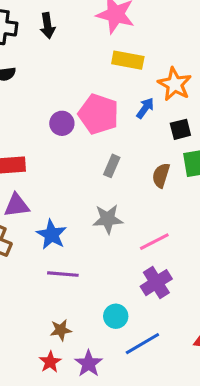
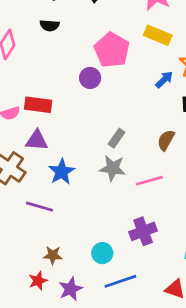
pink pentagon: (99, 114) -> (112, 50), moved
gray rectangle: (112, 166) -> (117, 138), moved
pink line: (154, 242) -> (149, 181), moved
purple line: (63, 274) -> (40, 207), moved

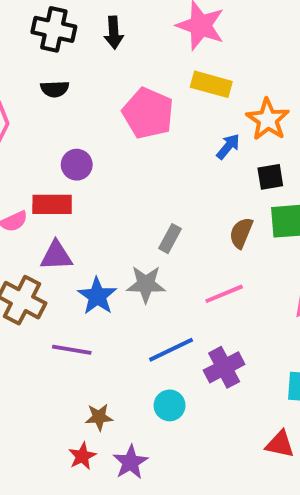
purple circle: (90, 78) -> (77, 165), moved
gray star: (113, 168) -> (146, 284), moved
blue line: (120, 281) -> (171, 350), moved

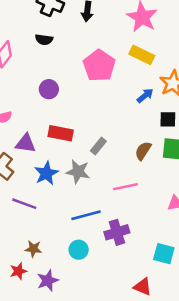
red rectangle: (52, 204) -> (61, 133), moved

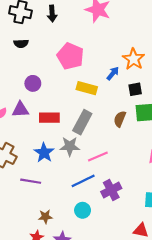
yellow rectangle: (142, 55) -> (87, 88), moved
purple triangle: (26, 143) -> (20, 110), moved
gray rectangle: (98, 146) -> (82, 122), size x1.6
pink line: (125, 187) -> (98, 157), moved

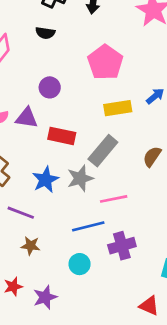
yellow rectangle: (87, 88) -> (118, 108), turned -36
gray star: (70, 146) -> (80, 178), turned -30
brown star: (45, 217) -> (31, 246), moved

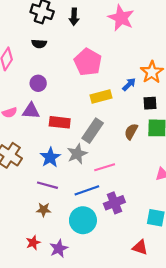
purple circle: (50, 87) -> (38, 83), moved
purple line: (21, 213) -> (47, 185), moved
cyan circle: (80, 264) -> (83, 220), size x1.6

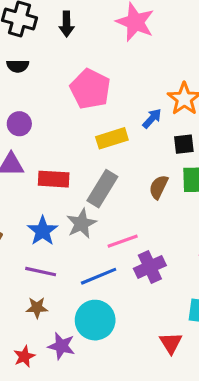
purple cross: (114, 203) -> (150, 267), moved
red triangle: (140, 247) -> (171, 343), moved, turned 42
purple star: (59, 249) -> (61, 346), moved, turned -30

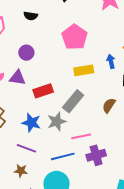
blue arrow: (152, 118) -> (111, 61), turned -64
red rectangle: (54, 179) -> (43, 91), turned -30
blue star: (43, 231) -> (31, 123), turned -30

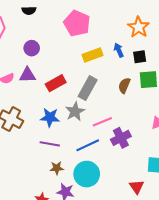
blue arrow: (111, 61) -> (119, 50), moved
brown star: (21, 171) -> (57, 168), moved

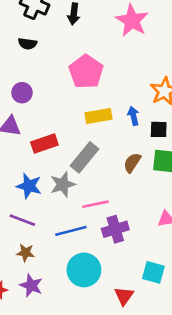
cyan circle: (87, 174) -> (84, 270), moved

